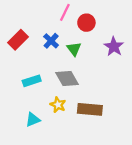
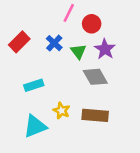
purple star: (114, 47) -> (105, 49), moved
gray diamond: (67, 79) -> (95, 77), moved
cyan triangle: (33, 120) -> (35, 126), size x1.5

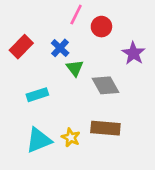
purple star: (105, 49) -> (134, 53), moved
green triangle: (78, 52) -> (75, 68), moved
yellow star: (61, 111) -> (71, 137), moved

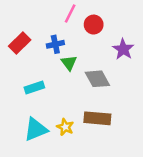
blue cross: (60, 48) -> (55, 44), turned 35

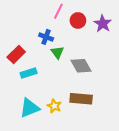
red rectangle: (20, 43) -> (16, 54), moved
blue cross: (55, 44) -> (46, 37), turned 32
purple star: (123, 49) -> (103, 24), moved

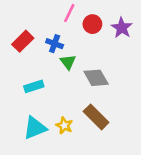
red rectangle: (16, 54) -> (23, 41), moved
brown rectangle: (81, 99) -> (96, 117), turned 40

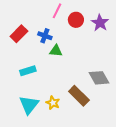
green triangle: (68, 62) -> (56, 51), turned -48
gray diamond: (96, 78) -> (99, 78), moved
cyan triangle: (35, 128) -> (29, 105), turned -30

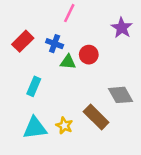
red circle: (76, 20) -> (89, 55), moved
cyan rectangle: (28, 71) -> (34, 86), turned -49
cyan triangle: (29, 105) -> (35, 128), turned 45

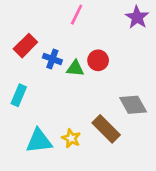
purple star: (122, 28) -> (137, 17), moved
blue cross: (55, 44) -> (52, 59), moved
cyan rectangle: (34, 86) -> (19, 95), moved

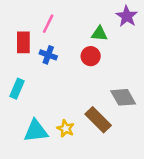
pink line: (77, 15) -> (48, 24), moved
red rectangle: (25, 46) -> (23, 42), turned -45
green triangle: (75, 68) -> (99, 34), moved

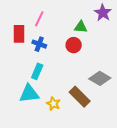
cyan rectangle: (17, 89) -> (37, 71), moved
gray diamond: (123, 97) -> (100, 78), turned -30
cyan triangle: (36, 131) -> (29, 94), moved

